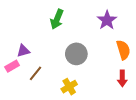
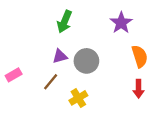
purple triangle: (23, 51) -> (60, 56), moved
brown line: (36, 73) -> (51, 82), moved

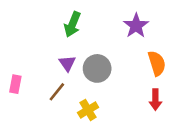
purple triangle: (60, 56) -> (67, 63), turned -49
pink rectangle: (14, 75) -> (15, 84), turned -49

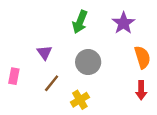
green arrow: (72, 24) -> (80, 22), moved
purple triangle: (67, 63) -> (45, 53), moved

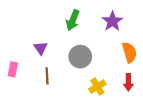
brown line: (52, 83) -> (47, 76), turned -42
yellow cross: (80, 100) -> (97, 87), moved

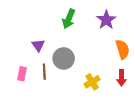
gray circle: (80, 57) -> (64, 58), moved
pink rectangle: (13, 69) -> (22, 74), moved

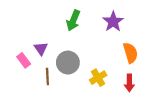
pink rectangle: (22, 74) -> (24, 60), moved, turned -48
yellow cross: (92, 82) -> (98, 78), moved

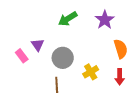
green arrow: (73, 20) -> (68, 19), turned 36
brown line: (47, 77) -> (57, 85), moved

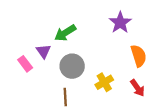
green arrow: (68, 19) -> (65, 33), moved
red arrow: (120, 77) -> (137, 88), turned -35

